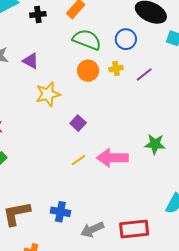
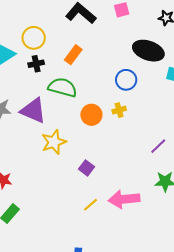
green semicircle: (87, 40) -> (63, 87), moved
purple triangle: (31, 61) -> (33, 111), size x1.6
purple line: (144, 74) -> (158, 146), moved

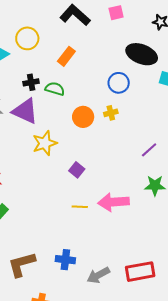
black cross: (36, 64) -> (31, 82), moved
green semicircle: (63, 87) -> (55, 89), size x0.7
yellow line: (91, 205) -> (80, 207), turned 42

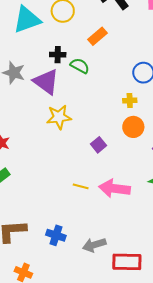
orange circle: (83, 117) -> (133, 127), moved
purple square: (77, 170) -> (99, 145), moved
gray arrow: (98, 275) -> (94, 245), moved

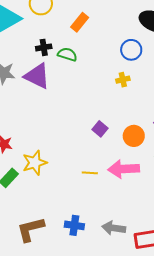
yellow star: (59, 117) -> (35, 163), moved
orange circle: (133, 127) -> (134, 136), moved
gray arrow: (94, 245) -> (114, 228), turned 35

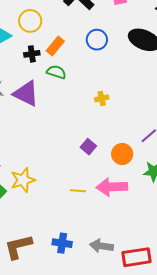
orange rectangle: (80, 22) -> (55, 46), moved
black cross: (44, 47) -> (32, 54), moved
blue circle: (131, 50) -> (97, 40), moved
yellow cross: (123, 80) -> (102, 98), moved

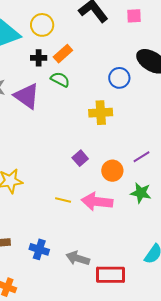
blue circle: (97, 40) -> (119, 78), moved
yellow cross: (102, 98) -> (101, 113), size x1.6

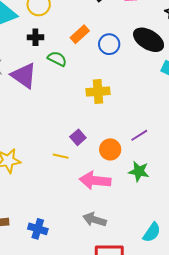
orange rectangle: (63, 54) -> (80, 34), moved
blue circle: (119, 78) -> (109, 44), moved
yellow line: (63, 200) -> (61, 156), moved
gray arrow: (78, 258) -> (95, 220), moved

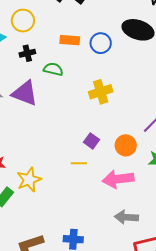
orange rectangle: (80, 34) -> (70, 40), turned 60

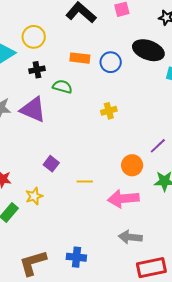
yellow cross: (101, 92) -> (109, 111), size x0.7
purple square: (92, 141) -> (51, 164), moved
yellow star: (29, 180) -> (34, 196), size x0.7

